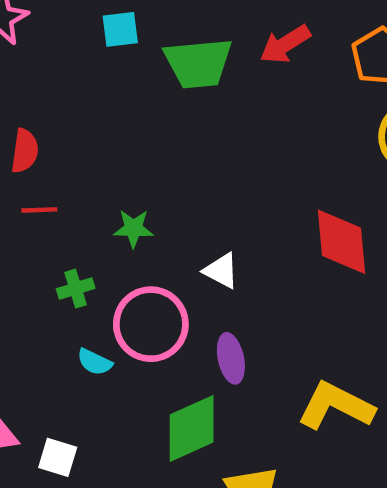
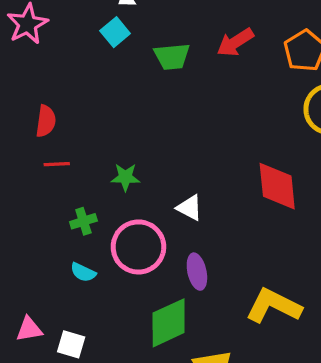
cyan square: (120, 29) -> (115, 32), turned -32
green trapezoid: (198, 63) -> (172, 56), size x0.7
cyan semicircle: (95, 362) -> (83, 272), moved

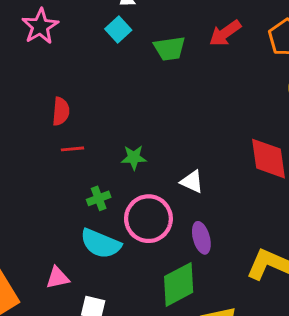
cyan semicircle: (83, 272) -> (101, 244), size x1.8
pink triangle: (29, 329) -> (58, 278), moved

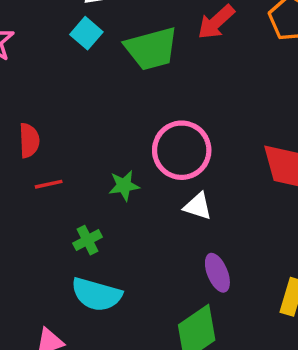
green trapezoid: (170, 49) -> (151, 49), size x1.4
pink circle: (148, 219) -> (182, 150), moved

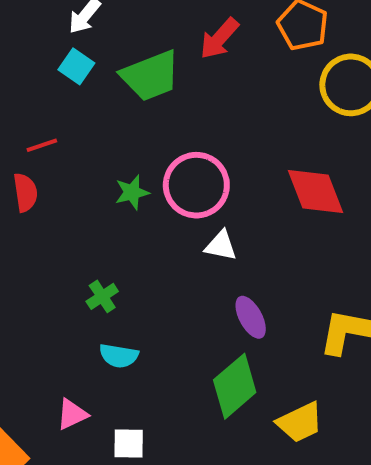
red line: (49, 184) -> (42, 145), moved
green star: (124, 186) -> (132, 192), moved
cyan semicircle: (97, 294) -> (119, 356), size x0.7

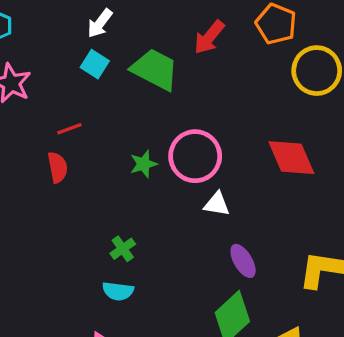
green trapezoid: (150, 76) -> (155, 69), turned -129
cyan semicircle: (119, 356) -> (118, 291), moved

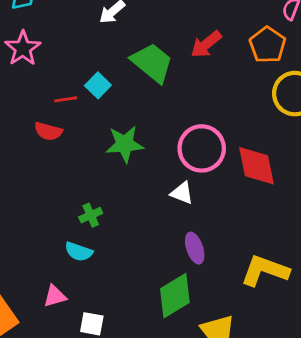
cyan square: (95, 64) -> (98, 85), moved
pink circle: (195, 156) -> (202, 148), moved
green star: (144, 164) -> (125, 144), size x1.5
red semicircle: (58, 167) -> (48, 131), turned 104

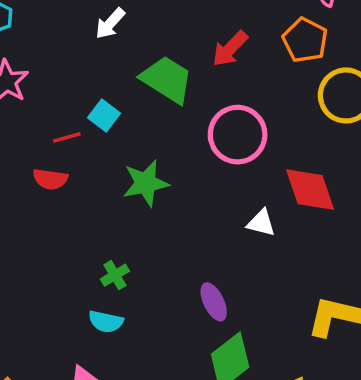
pink circle: (202, 148) -> (238, 135), moved
white triangle: (182, 193) -> (261, 223), moved
purple ellipse: (195, 248) -> (214, 302), moved

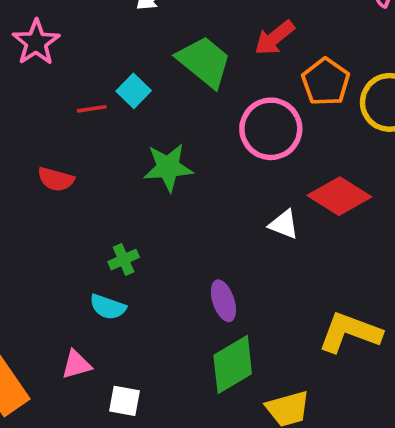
orange pentagon: (305, 40) -> (326, 82), moved
red semicircle: (50, 179) -> (56, 179), moved
red diamond: (310, 190) -> (339, 196), turned -46

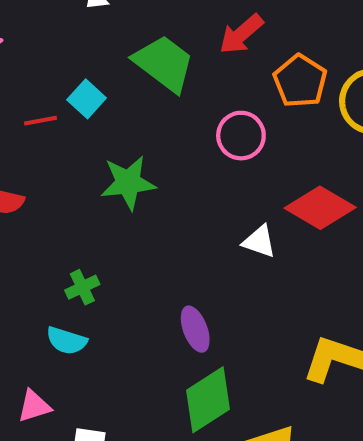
pink circle: (271, 129) -> (241, 136), size x0.7

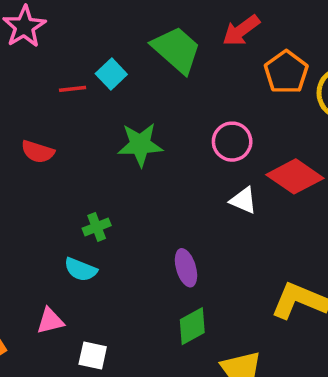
pink circle: (241, 136) -> (232, 142), moved
green diamond: (208, 400) -> (192, 326), size x0.7

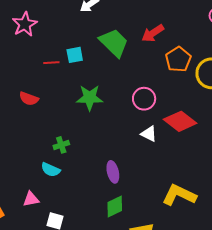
cyan square: (111, 74) -> (75, 55), turned 30

